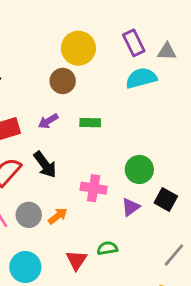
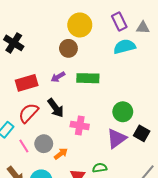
green rectangle: (90, 123) -> (88, 78), size x1.5
pink cross: (94, 188) -> (80, 126), moved
purple triangle: (131, 207) -> (116, 138), size x1.5
orange arrow: (58, 216) -> (61, 154), moved

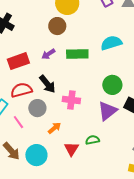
cyan semicircle: (124, 47) -> (111, 43), moved
red semicircle: (28, 113) -> (21, 90), turned 35
gray circle: (44, 144) -> (37, 108), moved

